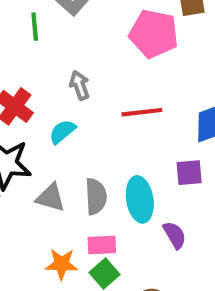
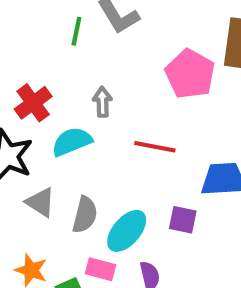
cyan semicircle: (62, 132) -> (72, 142), size x1.4
cyan ellipse: (140, 199) -> (127, 231), turned 33
pink rectangle: (102, 245) -> (100, 269), moved

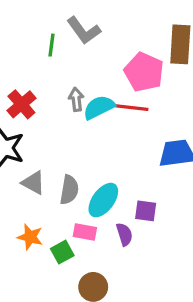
cyan semicircle: (72, 142) -> (99, 107), moved
red line: (155, 147) -> (132, 108), moved
purple square: (183, 220) -> (146, 211), moved

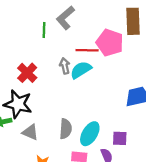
gray L-shape: (84, 30) -> (65, 18), turned 90
red line: (132, 108) -> (87, 50), moved
gray triangle: (33, 183) -> (30, 132), moved

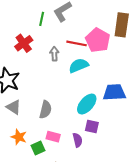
cyan semicircle: (81, 70) -> (79, 66), moved
red cross: (27, 73) -> (24, 43), moved
cyan ellipse: (90, 134) -> (87, 104), moved

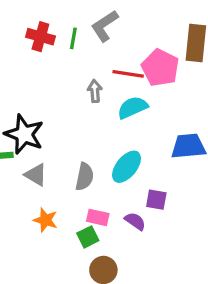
red cross: (24, 43) -> (40, 37), moved, turned -36
cyan ellipse: (87, 104) -> (127, 167), moved
purple semicircle: (78, 140) -> (135, 221), turned -40
green square: (38, 148) -> (88, 237), moved

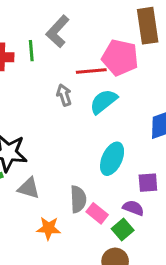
gray semicircle: (85, 177) -> (78, 199), moved
pink rectangle: (98, 217) -> (97, 213), turned 40
green square: (88, 237) -> (123, 229), moved

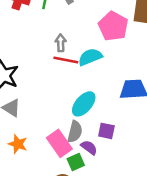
red line: (91, 71) -> (66, 60), moved
gray semicircle: (78, 199) -> (75, 132), moved
pink rectangle: (97, 213) -> (59, 143), size x1.5

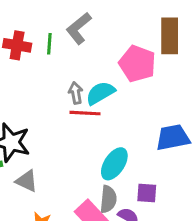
cyan semicircle: (90, 57) -> (100, 93), moved

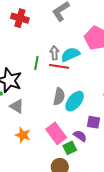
green line: (49, 44) -> (36, 63), moved
gray semicircle: (108, 199) -> (59, 97), moved

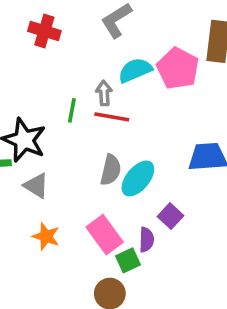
cyan semicircle: (70, 54) -> (135, 70), moved
purple square: (94, 122) -> (170, 216), turned 32
purple semicircle: (80, 136) -> (146, 240), turned 56

